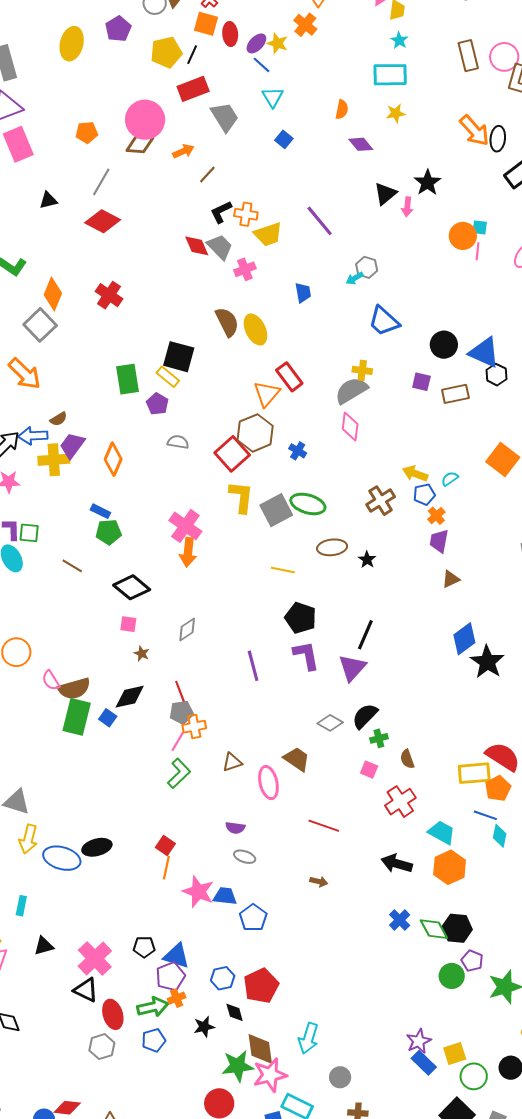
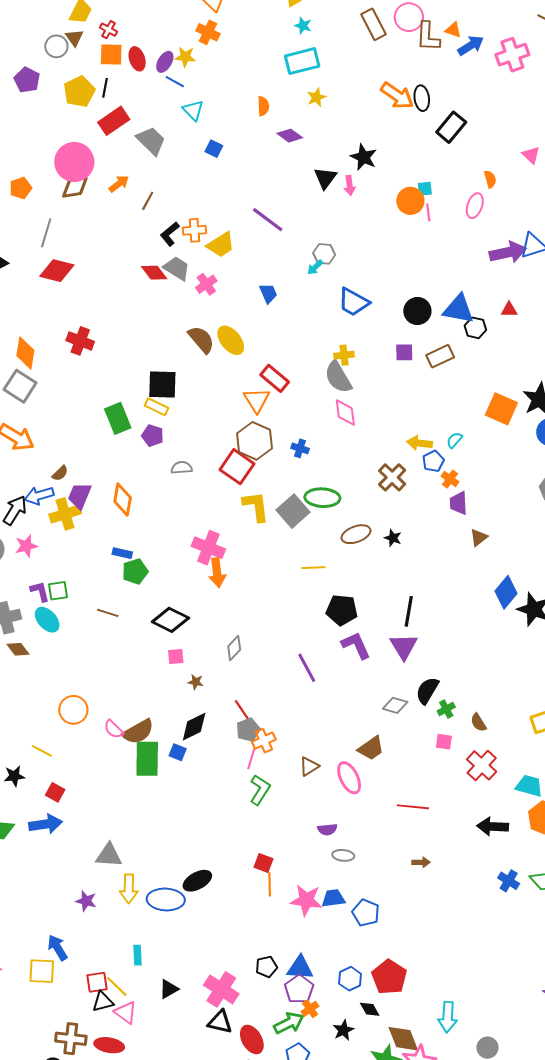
gray semicircle: (351, 390) -> (338, 377), turned -76
brown trapezoid: (297, 759) -> (371, 748), turned 124

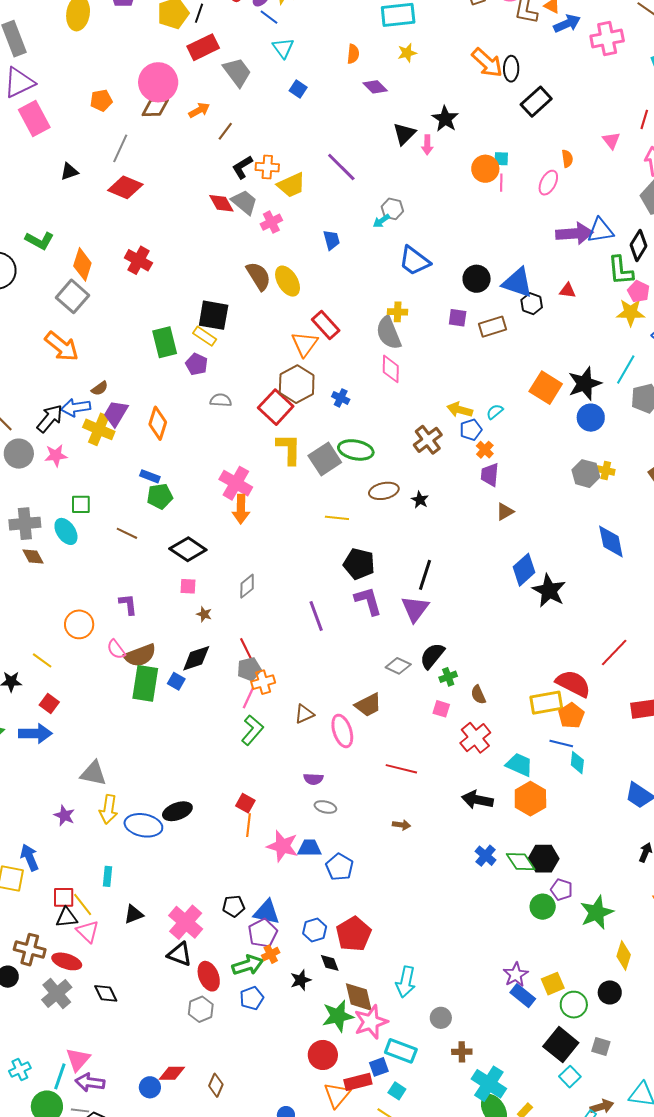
yellow cross: (65, 514) -> (99, 429), turned 32
purple L-shape: (40, 591) -> (128, 604), moved

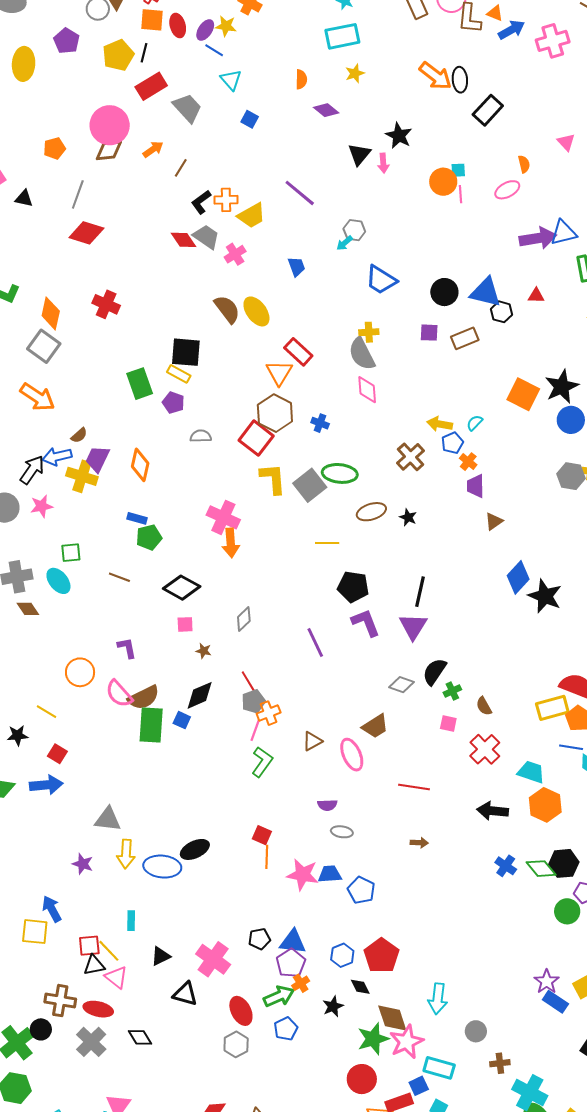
black triangle: (69, 171) -> (24, 198), moved, turned 36
pink ellipse: (548, 183) -> (507, 190), turned 40
pink semicircle: (116, 649) -> (119, 694), size x1.4
black triangle: (180, 954) -> (185, 994), moved

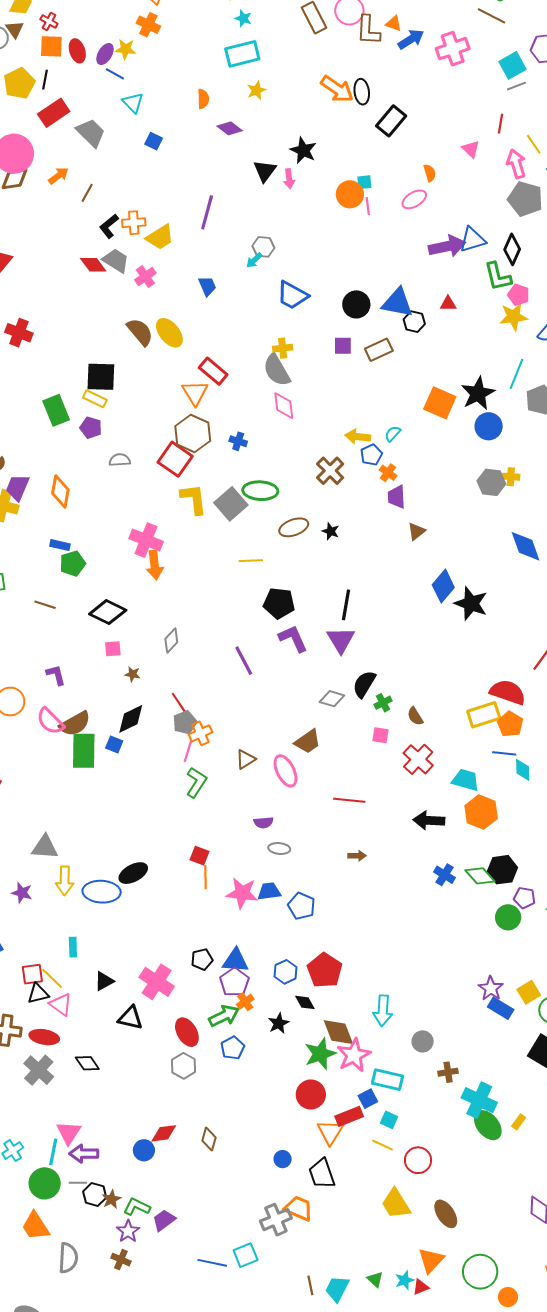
purple line: (300, 193) -> (207, 212), turned 68

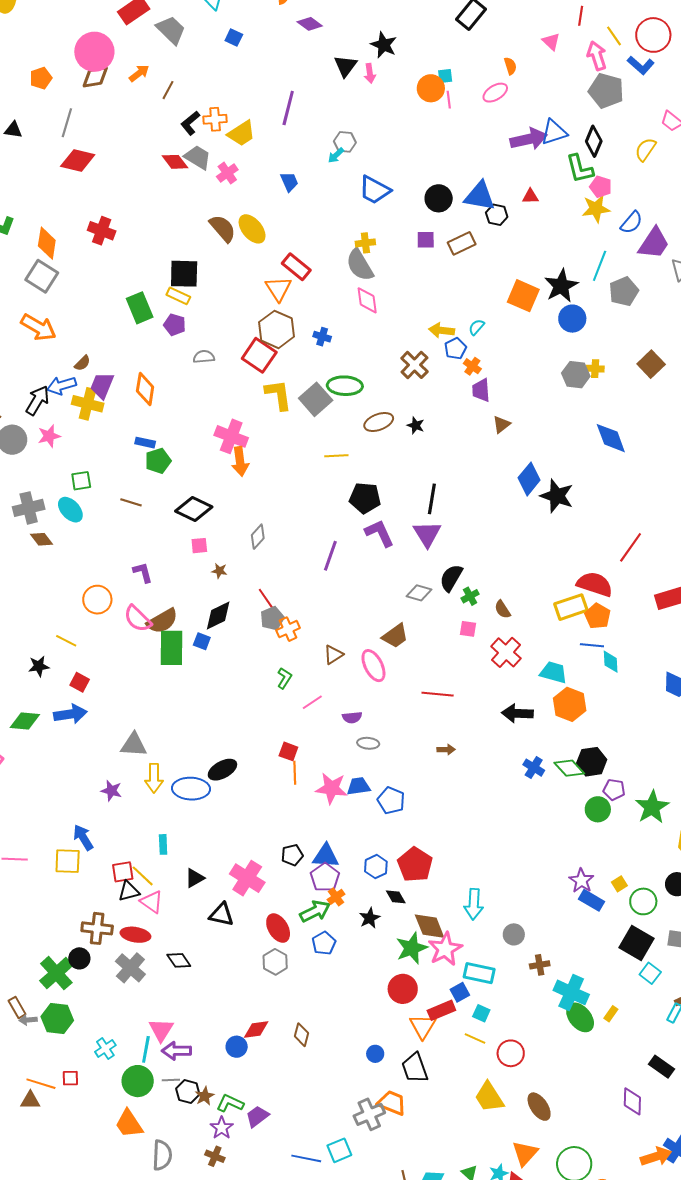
purple line: (244, 661) -> (330, 556), turned 48
pink line: (188, 751) -> (312, 702), moved, turned 40
green L-shape: (196, 782) -> (284, 678), size x0.7
yellow square: (529, 992) -> (619, 884), size x0.7

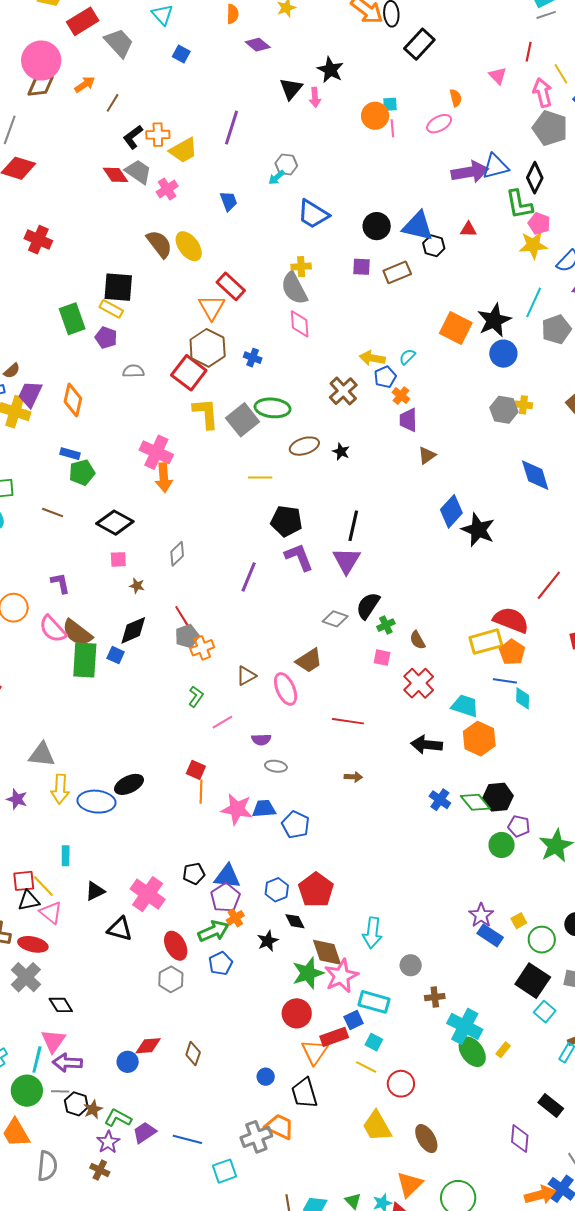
brown semicircle: (162, 621) -> (77, 633), turned 64
black diamond: (179, 960) -> (61, 1005), moved
blue line: (306, 1158) -> (187, 1139), moved

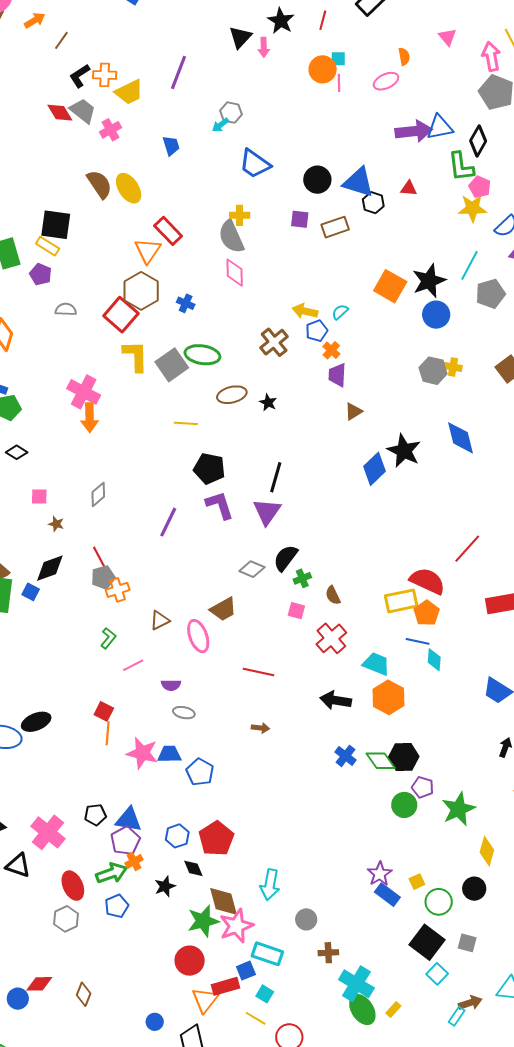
red line: (529, 52) -> (323, 20), moved
black diamond: (115, 523) -> (17, 452), moved, size x0.6
black star: (478, 530) -> (404, 451), moved

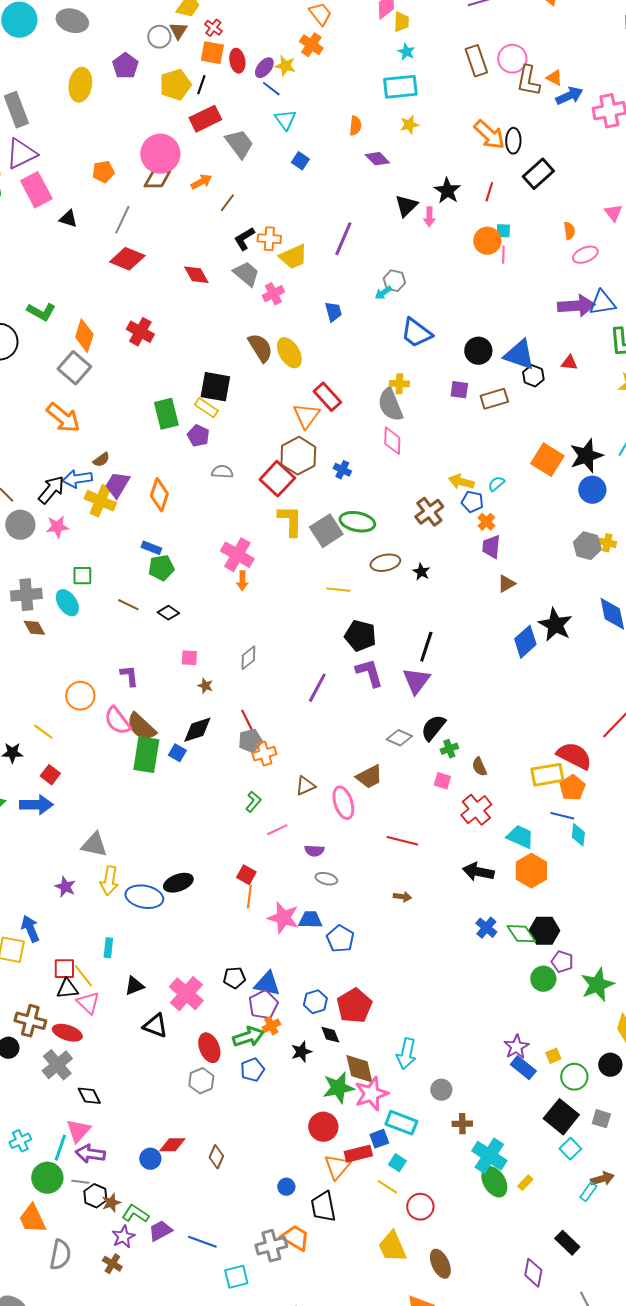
pink ellipse: (386, 81) -> (585, 255), moved
red diamond: (60, 113) -> (196, 275), moved
blue pentagon: (317, 331) -> (472, 502), turned 30
orange arrow: (90, 418) -> (242, 581), size x0.7

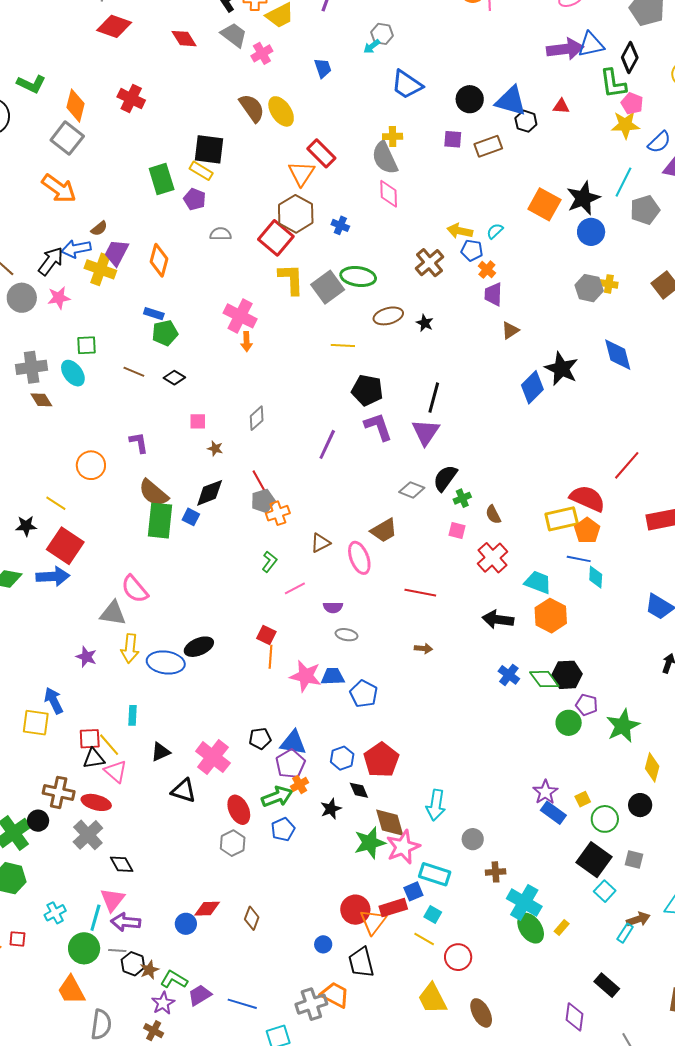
pink semicircle: (117, 721) -> (135, 589), moved
red square: (50, 775) -> (65, 546), size x1.8
red circle: (323, 1127) -> (355, 910), moved

